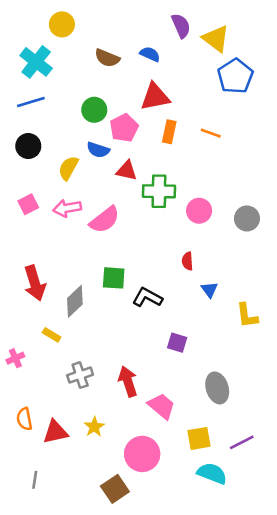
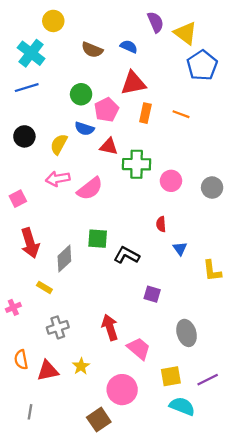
black circle: (28, 146) -> (24, 136), moved
pink square: (28, 204) -> (18, 199), moved
gray cross: (80, 375) -> (58, 327), moved

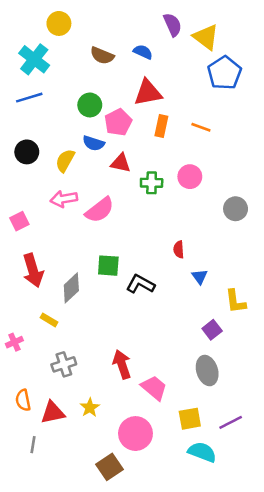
green cross: (137, 164) -> (152, 183), size x0.7
pink circle: (171, 181) -> (190, 177), moved
purple square: (152, 294) -> (212, 330), moved, turned 35
gray line: (30, 412) -> (33, 445), moved

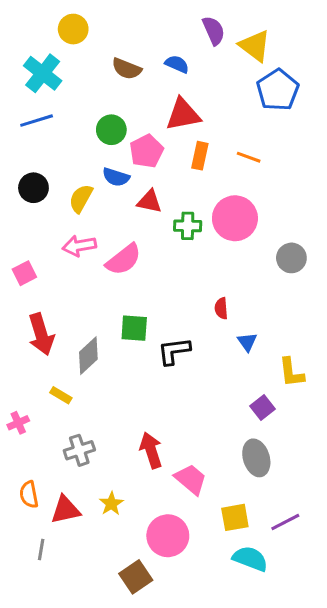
pink circle: (190, 177) -> (235, 218), size x1.5
black L-shape: (140, 284) -> (174, 351), turned -36

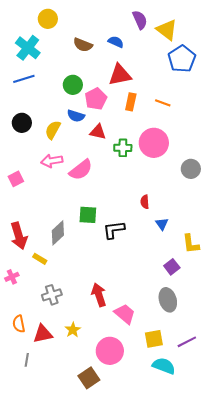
red arrow: (41, 334) -> (19, 236), moved

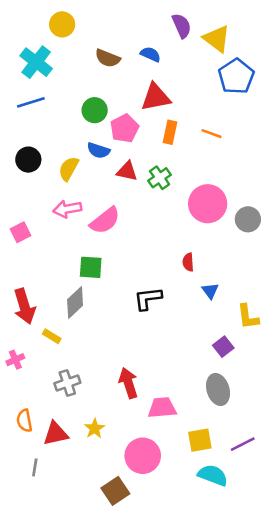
pink circle: (154, 143) -> (208, 204), moved
green cross: (123, 148) -> (160, 178), moved, turned -36
green square: (88, 215) -> (91, 267), moved
pink trapezoid: (125, 314) -> (162, 408), turned -45

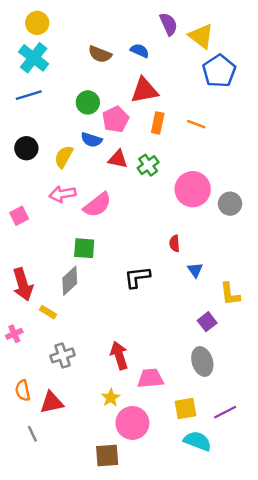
yellow circle: (62, 24) -> (37, 23), moved
yellow star: (95, 428) -> (111, 398), moved
gray line: (35, 467) -> (32, 434), turned -35
brown square: (115, 491) -> (107, 455), turned 30

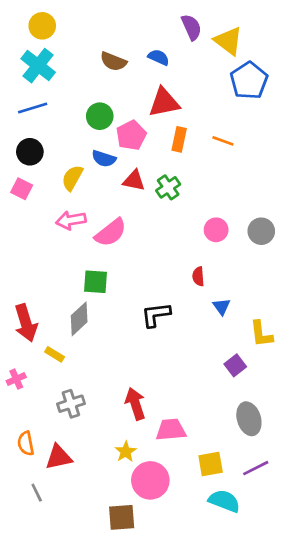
black circle: (26, 148) -> (30, 152), moved
pink circle: (193, 189) -> (216, 230), moved, size x0.6
pink square: (19, 216) -> (22, 189), moved, turned -36
gray ellipse: (202, 362) -> (249, 419), moved

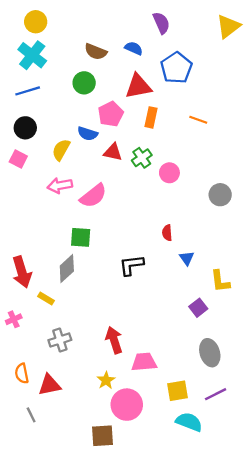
yellow triangle: (228, 41) -> (228, 26), moved, turned 45
blue pentagon: (249, 81) -> (176, 68), moved
green circle: (100, 116) -> (84, 83), moved
orange line: (223, 141) -> (198, 120), moved
pink circle: (216, 230) -> (169, 173), moved

